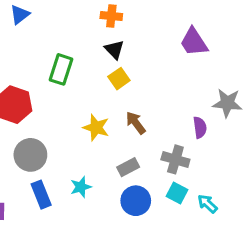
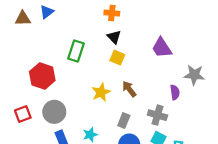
purple trapezoid: (194, 42) -> (162, 48), moved
yellow square: (119, 79) -> (117, 58), turned -32
yellow star: (96, 127) -> (101, 92), turned 30
gray rectangle: (128, 167) -> (124, 121), turned -40

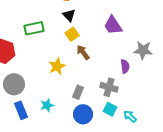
green rectangle: (76, 51) -> (34, 28), turned 60
yellow square: (117, 58) -> (72, 34), turned 32
brown arrow: (129, 89) -> (83, 52), moved

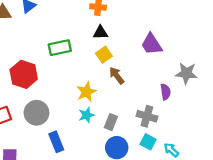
black triangle: (69, 15) -> (100, 33), turned -48
cyan star: (47, 105) -> (86, 115), moved
blue rectangle: (21, 110) -> (56, 142), moved

